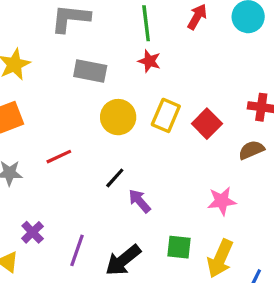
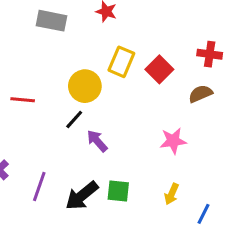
yellow circle: (118, 117) -> (85, 86), moved
red line: (59, 157) -> (23, 100), turned 30
green square: (179, 247) -> (118, 191), moved
yellow arrow: (220, 259) -> (172, 194), size x0.6

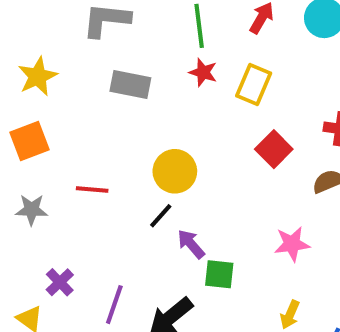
yellow rectangle: (121, 62) -> (254, 84), moved
green square: (118, 191) -> (219, 274), moved

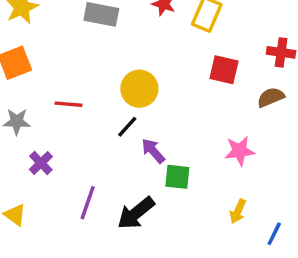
red square: (274, 149) -> (224, 70), turned -32
purple cross: (60, 282) -> (41, 163), moved

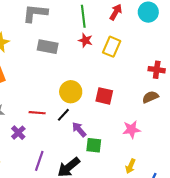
red square: (224, 70) -> (104, 96), moved
red line: (69, 104) -> (37, 113), moved
purple cross: (41, 163) -> (18, 133), moved

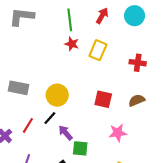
gray rectangle: (48, 47) -> (19, 88), moved
red cross: (157, 70) -> (138, 63), moved
red square: (104, 96) -> (103, 99), moved
red line: (37, 113) -> (28, 125), moved, turned -63

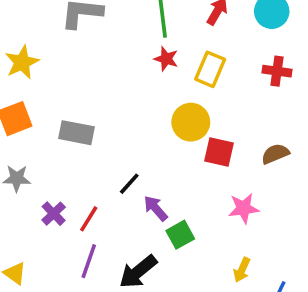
red cross: (138, 63) -> (277, 71), moved
yellow circle: (57, 95) -> (191, 122), moved
red line: (28, 125) -> (89, 219), moved
green square: (80, 148) -> (180, 235), turned -35

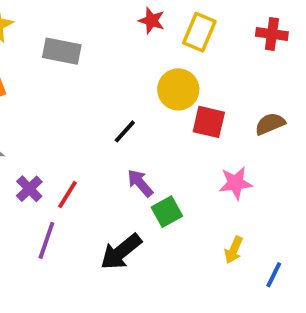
gray rectangle: (76, 133) -> (62, 51), moved
black line: (129, 184) -> (125, 131), moved
purple line: (89, 261) -> (46, 240), moved

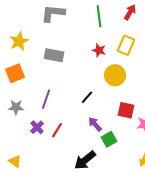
red star: (152, 21) -> (99, 50), moved
red square: (209, 122) -> (126, 110), moved
purple line: (46, 240) -> (46, 99), moved

